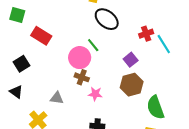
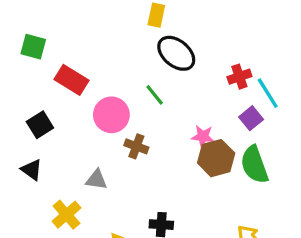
pink circle: (80, 58) -> (111, 115), moved
purple square: (131, 60) -> (251, 118), moved
pink star: (95, 94) -> (203, 136), moved
green semicircle: (155, 107) -> (254, 165), moved

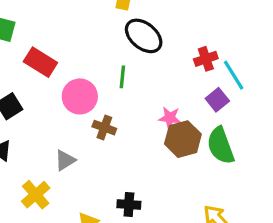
green line: (155, 95) -> (122, 77), turned 45
gray triangle: (96, 180) -> (65, 160), turned -40

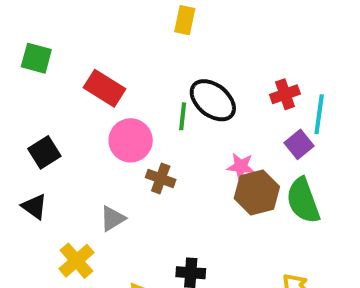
black ellipse: (144, 36) -> (213, 100), moved
red rectangle: (40, 62) -> (105, 88), moved
cyan line: (234, 75) -> (319, 114), turned 40

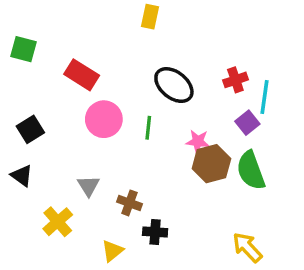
green line: (183, 116) -> (148, 128), moved
brown cross: (161, 178) -> (129, 203), moved
gray triangle: (113, 219) -> (88, 186), turned -30

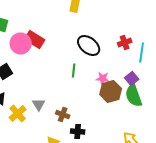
pink circle: (104, 119) -> (21, 44), moved
purple square: (247, 123) -> (132, 78), moved
yellow cross: (58, 222) -> (18, 114), moved

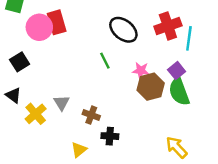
red rectangle: (35, 40) -> (57, 22), turned 42
red cross: (125, 42) -> (168, 26), size x1.5
green line: (74, 70) -> (105, 61), turned -32

